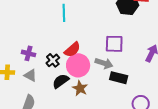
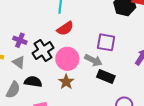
red semicircle: (72, 50) -> (65, 28), moved
black cross: (53, 60) -> (43, 50), size x1.5
black semicircle: (61, 81) -> (33, 82), moved, turned 36

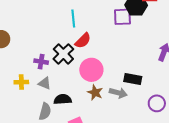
purple square: (106, 42) -> (122, 17), moved
black cross: (43, 50) -> (63, 54), moved
gray arrow: (93, 60) -> (118, 93), moved

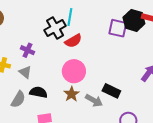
black cross: (63, 54) -> (55, 28), moved

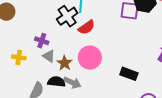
gray triangle: (25, 72) -> (49, 56), moved
brown star: (72, 94) -> (64, 63), moved
gray arrow: (94, 100) -> (72, 83), moved

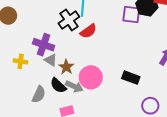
purple cross: (42, 41) -> (44, 45), size x1.5
pink circle: (90, 58) -> (91, 77), moved
black semicircle: (56, 82) -> (58, 86), turned -144

